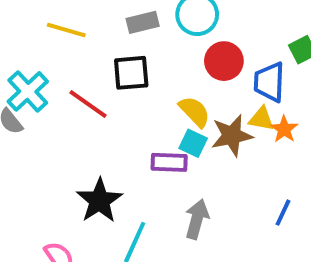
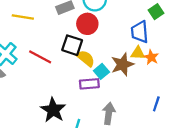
red circle: (224, 61) -> (87, 24), moved
black square: (131, 73) -> (72, 45), moved, turned 30
yellow semicircle: (195, 112) -> (86, 58), moved
cyan square: (193, 143) -> (101, 71), turned 32

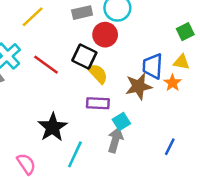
yellow line: (23, 17) -> (33, 17), turned -60
blue trapezoid: (140, 32) -> (153, 66), moved
yellow triangle: (138, 53) -> (181, 62), moved
cyan square: (101, 71) -> (121, 122), moved
blue line: (156, 104) -> (170, 147), moved

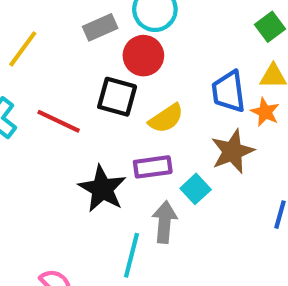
yellow semicircle: (98, 74) -> (166, 118), moved, turned 110
brown star: (139, 86) -> (232, 151), moved
black star: (53, 127) -> (102, 189), moved
gray arrow: (115, 140) -> (165, 222), moved

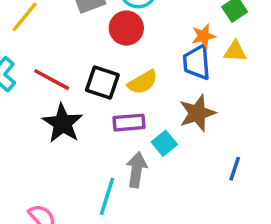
black square: (117, 97) -> (102, 83), moved
orange star: (265, 112) -> (203, 36), moved, turned 30
black star: (102, 189) -> (63, 123), moved

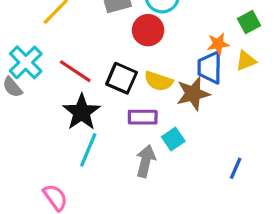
yellow triangle: (235, 51) -> (246, 61), turned -30
yellow semicircle: (143, 82) -> (159, 81), turned 44
brown star: (197, 113) -> (193, 94), moved
cyan line: (107, 196) -> (88, 150), moved

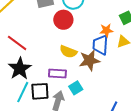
black square: (122, 78) -> (40, 91), moved, turned -30

